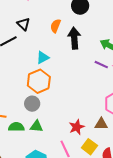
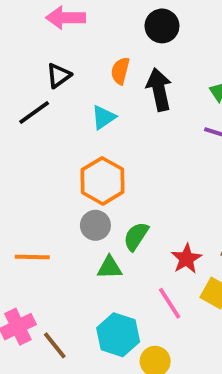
black triangle: (24, 24) -> (59, 76), turned 48
cyan triangle: (43, 58) -> (104, 117), moved
green semicircle: (16, 127) -> (136, 236), moved, turned -49

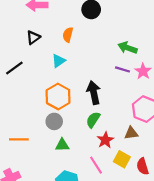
black arrow: (159, 90) -> (94, 93), moved
black line: (34, 112) -> (14, 68), moved
green semicircle: (136, 236) -> (93, 120), moved

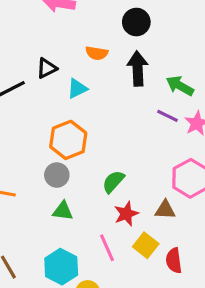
orange semicircle: (68, 35) -> (97, 53), turned -104
black triangle: (33, 37) -> (47, 68), moved
black arrow: (94, 93) -> (138, 69), moved

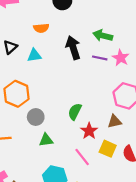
black arrow: (138, 69) -> (73, 48), moved
cyan triangle: (77, 89) -> (34, 55), turned 32
orange hexagon: (68, 140) -> (17, 94), moved

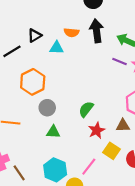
orange semicircle: (41, 28) -> (72, 32), moved
black arrow: (73, 48) -> (97, 31), moved
pink line: (82, 157) -> (89, 167), moved, turned 66

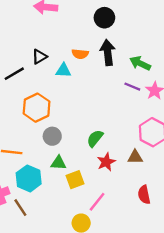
yellow square: (111, 151) -> (75, 180), moved, turned 35
cyan hexagon: (55, 170) -> (29, 178), moved

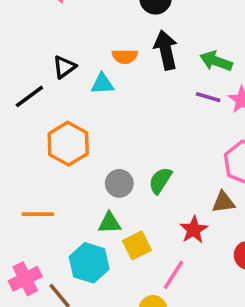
gray circle: (52, 136) -> (119, 183), moved
red star: (106, 162) -> (194, 230), moved
cyan hexagon: (29, 178) -> (89, 263), moved

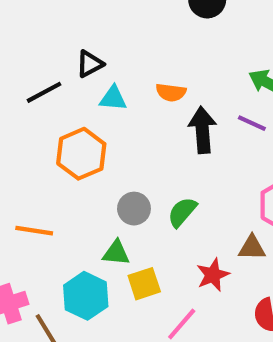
black arrow: (166, 50) -> (202, 130), moved
orange semicircle: (125, 56) -> (171, 92), moved
cyan triangle: (102, 84) -> (113, 98), moved

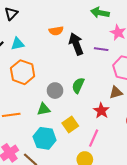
black triangle: (90, 64) -> (11, 14), moved
cyan triangle: (113, 98) -> (18, 44), moved
purple line: (252, 123) -> (101, 49), moved
green triangle: (116, 253) -> (44, 109), moved

